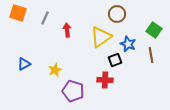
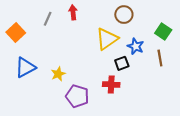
orange square: (18, 13) -> (16, 33), moved, turned 30
red arrow: (67, 30) -> (73, 12), moved
blue triangle: (24, 64) -> (25, 68), size x1.5

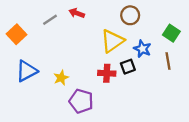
red arrow: (73, 12) -> (77, 13), turned -64
gray line: (48, 19) -> (50, 20), turned 32
red cross: (111, 85) -> (107, 73), moved

